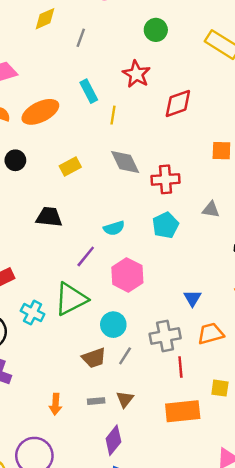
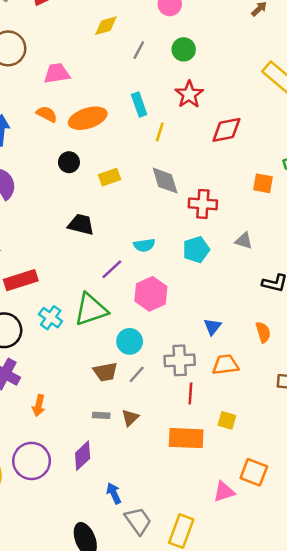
green circle: (156, 30) -> (184, 49), moved
black circle: (15, 160) -> (69, 162), moved
orange arrow: (55, 404) -> (39, 406), moved
purple diamond: (113, 440) -> (83, 456), moved

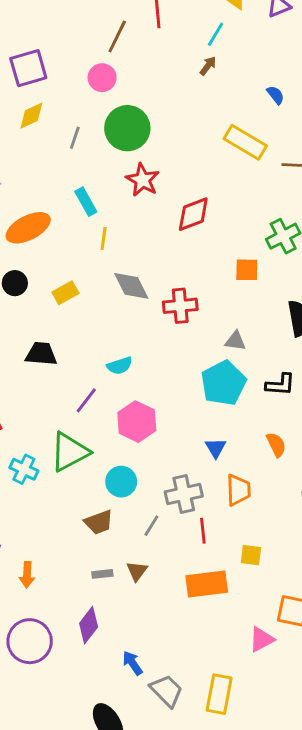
green circle: (184, 49) -> (127, 128), size x1.6
yellow line: (160, 132) -> (104, 239), moved
cyan pentagon: (196, 250) -> (223, 383), moved, size x1.4
orange trapezoid: (225, 365) -> (238, 490), turned 104
gray line: (137, 374) -> (151, 526), moved

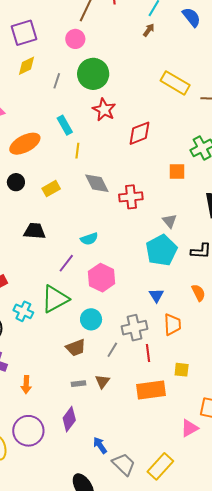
blue semicircle: (276, 95) -> (191, 17), moved, size x1.5
gray triangle: (235, 341) -> (170, 221), turned 42
yellow rectangle: (219, 694) -> (160, 466), turned 32

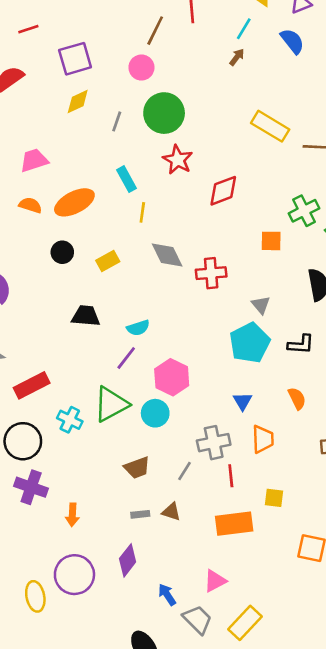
cyan semicircle: (89, 239) -> (138, 328), moved
cyan circle: (91, 319) -> (155, 413), moved
brown triangle: (102, 381) -> (171, 512), turned -49
pink triangle: (189, 428) -> (215, 581), moved

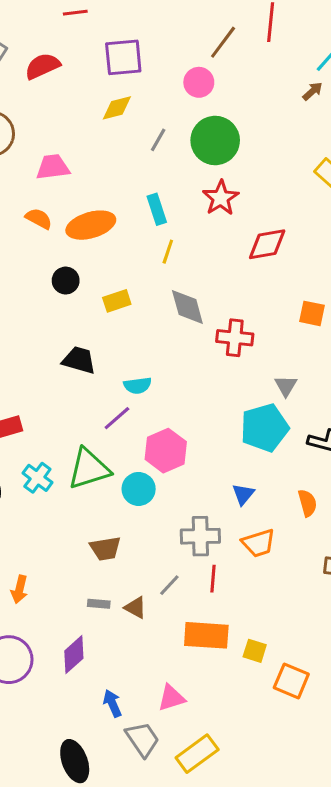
orange trapezoid: (263, 439) -> (259, 543), turned 64
gray line: (184, 471) -> (169, 585), moved
yellow square: (274, 498) -> (255, 651), moved

